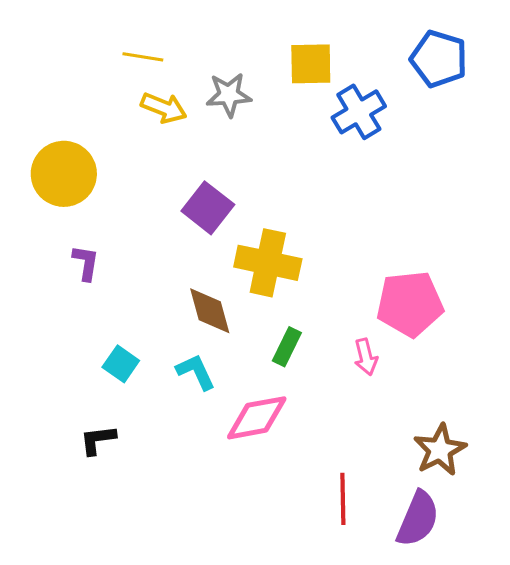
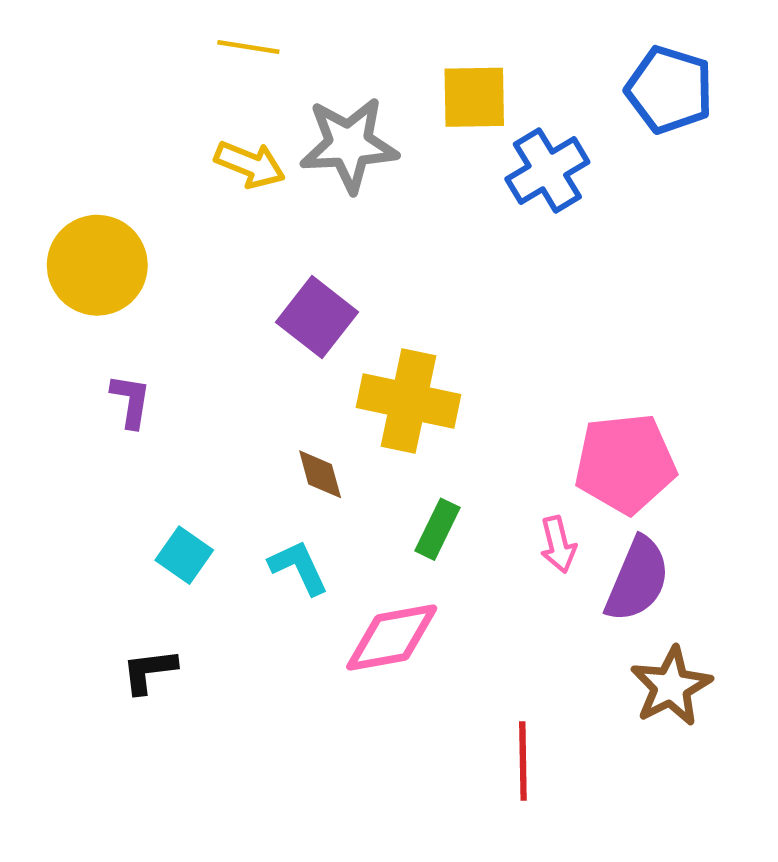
yellow line: (143, 57) -> (248, 47), moved
gray star: (229, 95) -> (349, 145), size x1.4
brown diamond: (210, 311) -> (320, 474), size x0.7
purple semicircle: (418, 519) -> (637, 580), moved

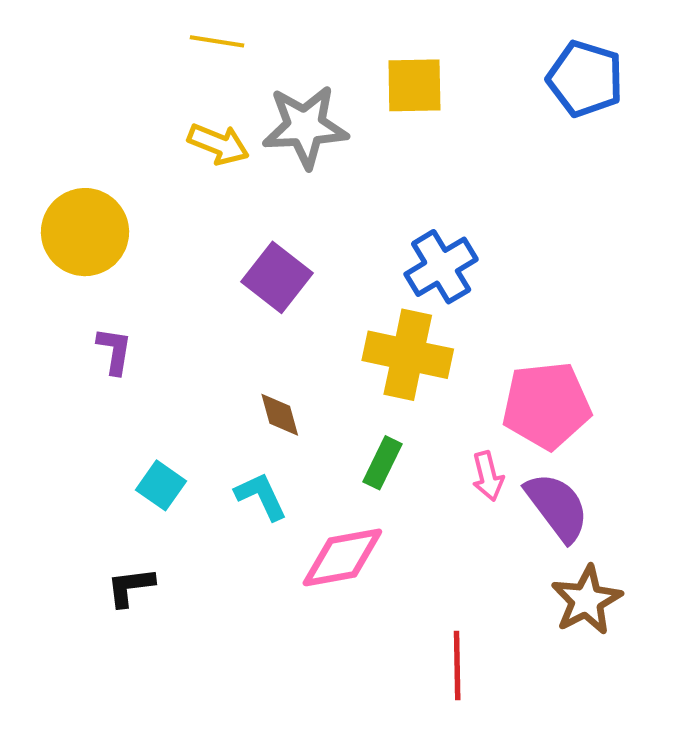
blue cross: (547, 171) -> (441, 267), moved
yellow cross: (409, 401) -> (408, 355), moved
purple semicircle: (637, 580) -> (557, 507), turned -60

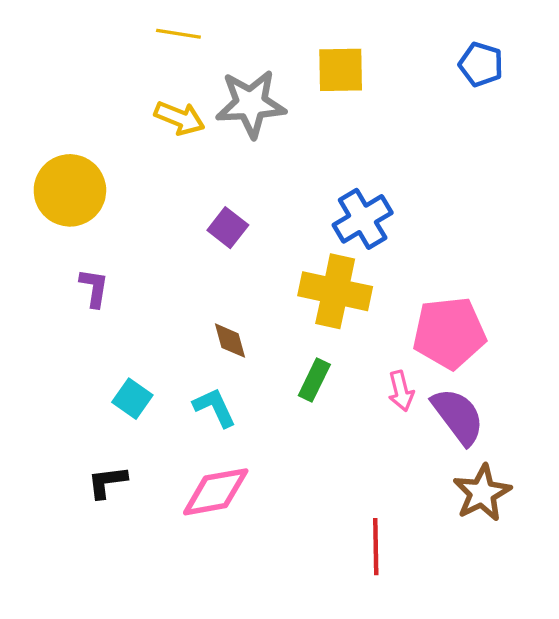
blue pentagon: (585, 79) -> (481, 64), size x0.7
purple square: (277, 277) -> (228, 228), size x0.7
pink diamond: (342, 557) -> (216, 492), moved

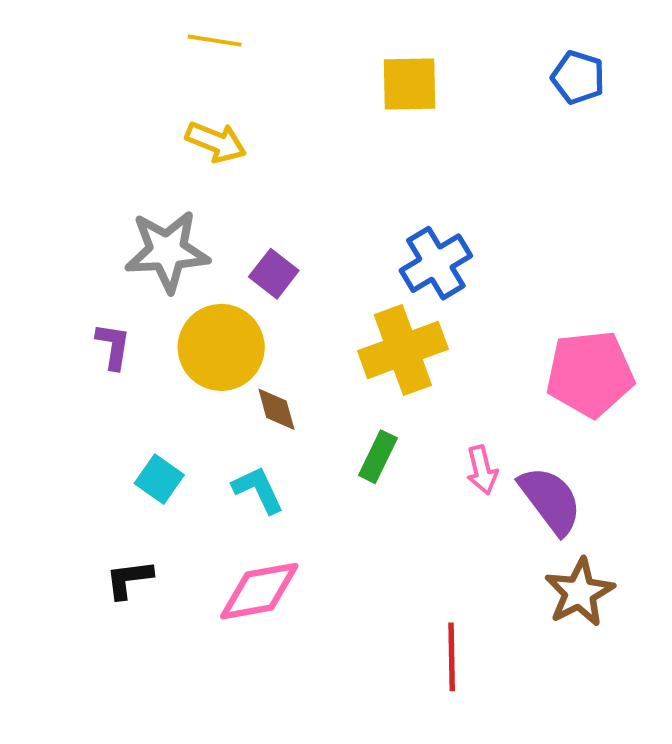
gray star: (251, 104) -> (167, 251), moved
yellow circle: (70, 190) -> (221, 347), moved
yellow cross: (335, 291) -> (403, 350), turned -32
pink pentagon: (449, 333) -> (590, 374), moved

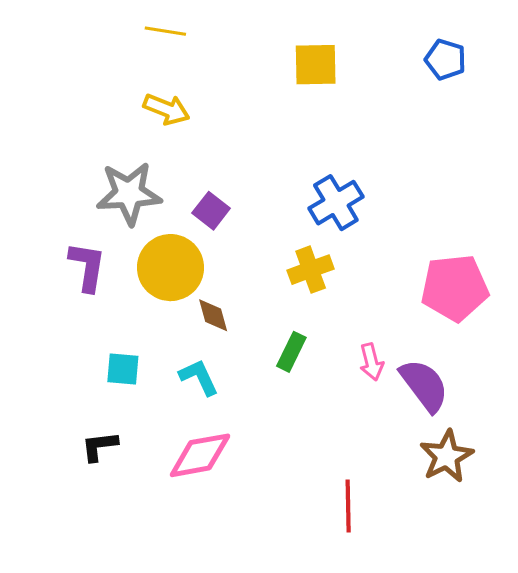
purple L-shape: (113, 346) -> (87, 267), size x1.4
yellow cross: (403, 350) -> (311, 270), size x0.7
cyan square: (159, 479) -> (123, 369), turned -30

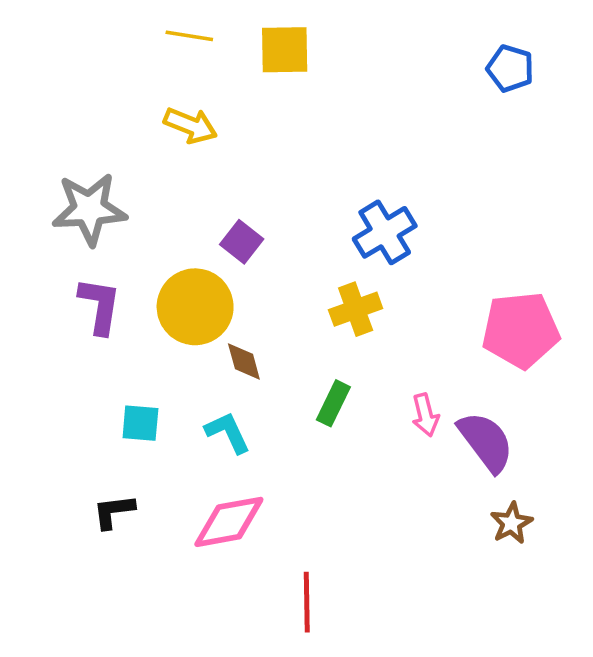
yellow square: (316, 65) -> (285, 50), moved
gray star: (129, 193) -> (89, 209), moved
brown star: (447, 456) -> (511, 523), size x0.7
red line: (348, 506) -> (307, 602), moved

